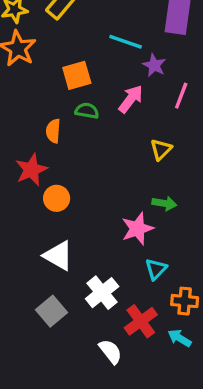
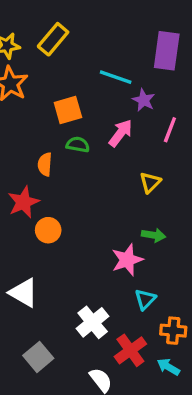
white triangle: (58, 256) -> (23, 293), moved
gray square: (52, 311) -> (38, 357), moved

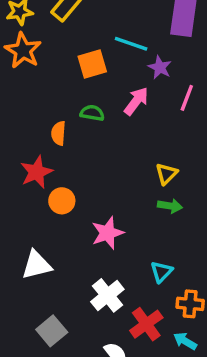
orange square: (68, 110) -> (92, 64), moved
yellow triangle: (150, 182) -> (167, 174), moved
pink star: (127, 260) -> (107, 233), moved
white triangle: (23, 293) -> (37, 265), turned -44

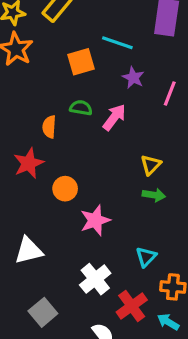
purple star: (160, 67) -> (133, 78), moved
pink arrow: (136, 101) -> (114, 117), moved
orange circle: (62, 201) -> (65, 189), moved

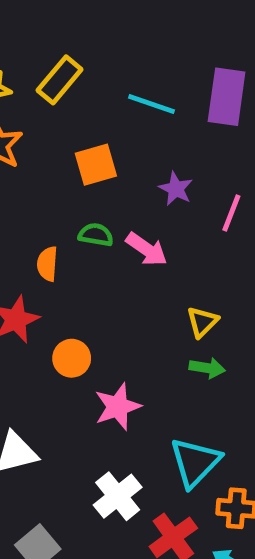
cyan line: (117, 43) -> (152, 104), moved
pink arrow: (114, 117) -> (147, 249), turned 88
cyan triangle: (146, 257) -> (195, 462), size x1.6

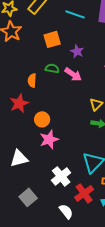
purple star: (176, 189) -> (77, 51), moved
pink star: (118, 407) -> (49, 139), moved

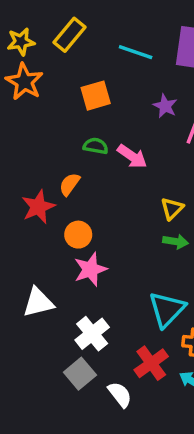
purple star: (77, 51) -> (165, 106), moved
orange semicircle: (32, 80) -> (70, 184), moved, turned 32
white cross: (61, 176) -> (92, 334), moved
gray square: (28, 197) -> (80, 374), moved

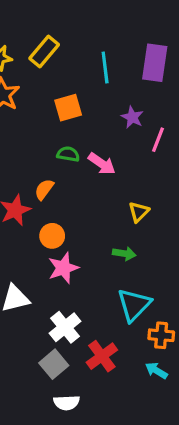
cyan line: (136, 52) -> (105, 68), turned 64
green arrow: (176, 242) -> (124, 254), moved
red cross: (151, 363) -> (102, 356), moved
white semicircle: (120, 394) -> (67, 403), moved, turned 125

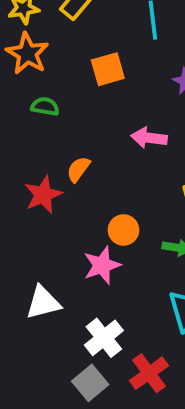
green semicircle: (68, 154) -> (45, 106), moved
pink arrow: (102, 164) -> (149, 138), turned 152
orange circle: (52, 236) -> (123, 230), moved

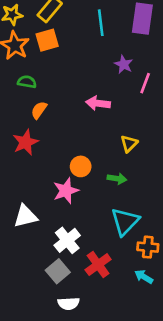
orange square: (108, 69) -> (47, 40), moved
orange semicircle: (78, 169) -> (39, 110), moved

